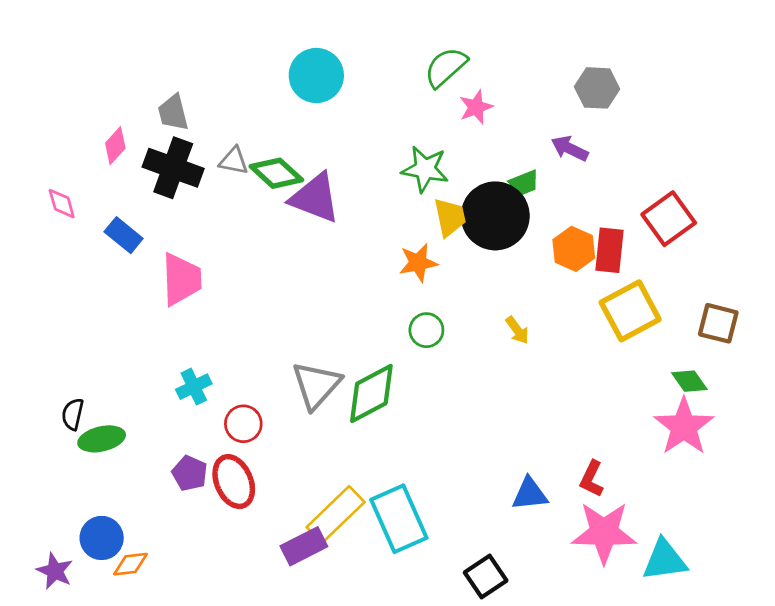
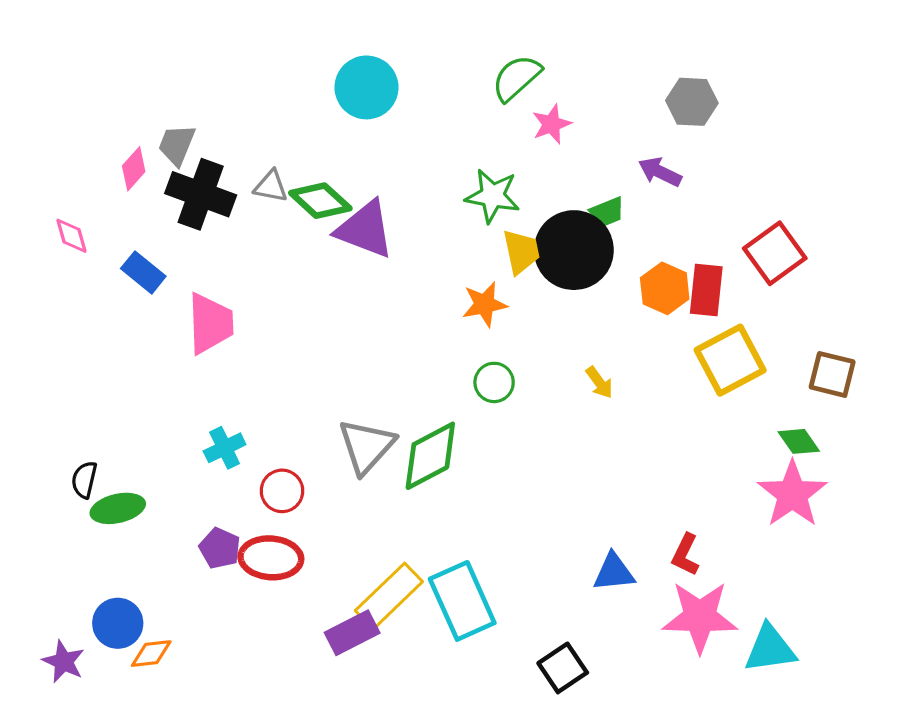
gray trapezoid: (173, 113) -> (177, 145), moved, turned 36
red ellipse: (234, 482) -> (271, 558), turned -63

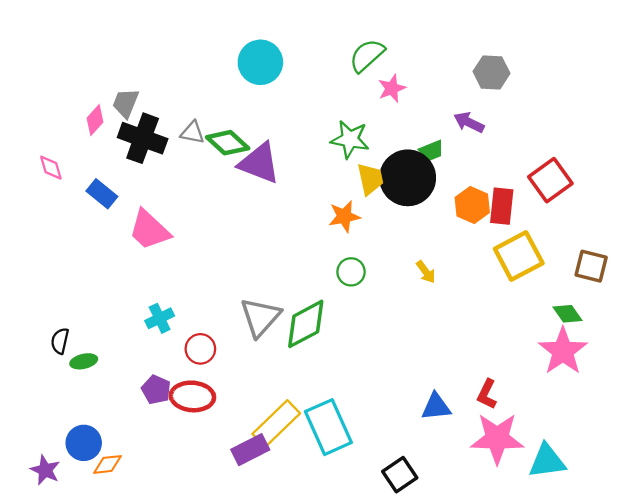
pink trapezoid: (210, 323) -> (149, 230), turned 135
green ellipse: (118, 508) -> (84, 361), size x0.7

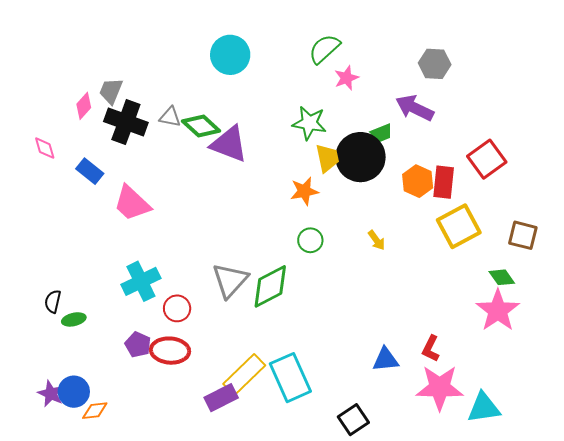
purple arrow: (469, 122) -> (415, 108), size x1.4
cyan cross: (160, 318) -> (141, 281), size x1.5
purple star: (45, 470) -> (51, 394), moved

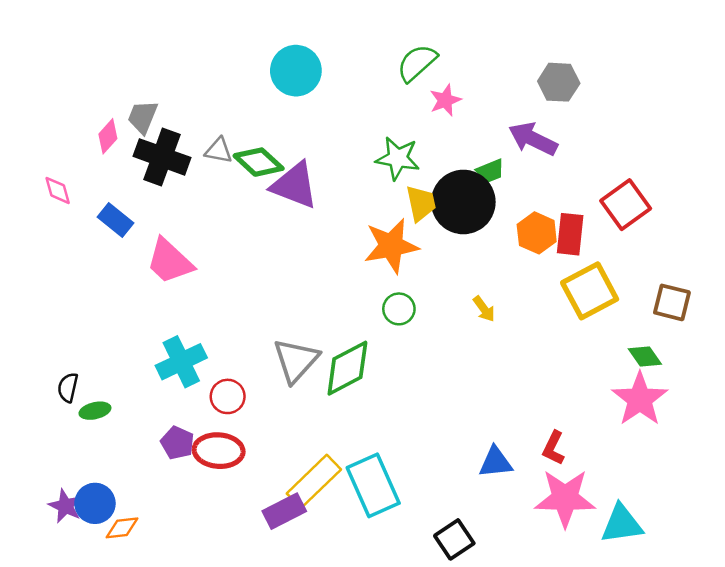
orange star: (304, 191) -> (391, 246), size x1.5

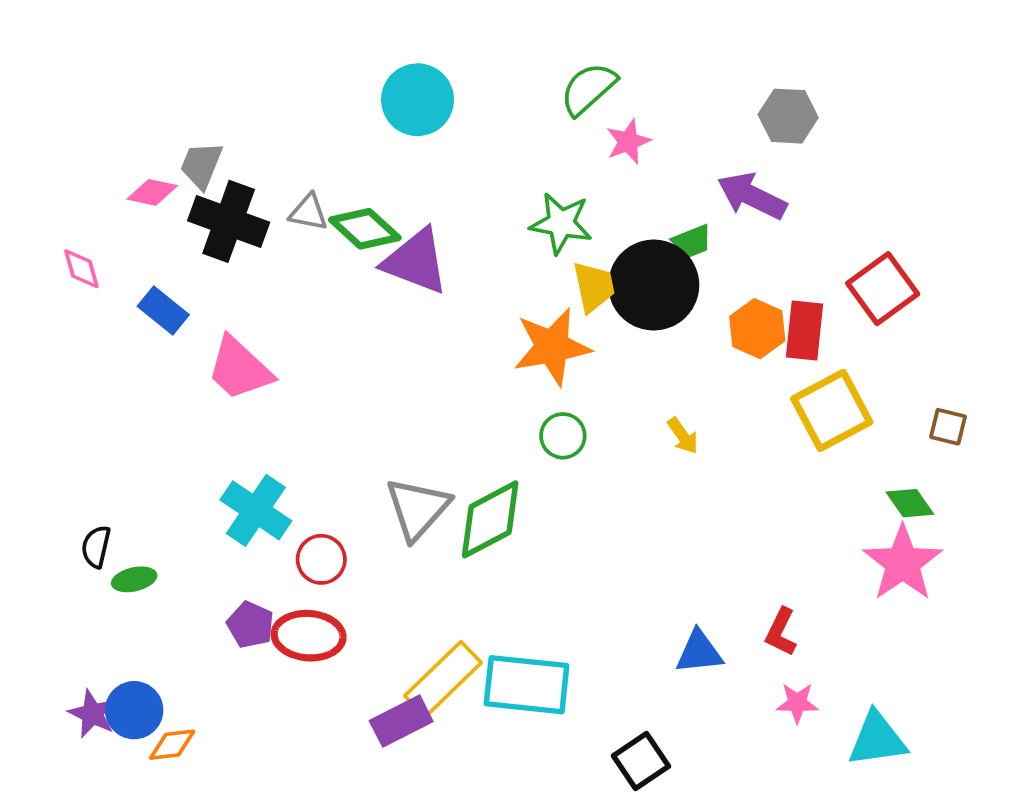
pink diamond: (108, 136) -> (152, 192), turned 60
brown square: (672, 302) -> (948, 427), size x0.7
cyan cross: (181, 362) -> (256, 510), turned -30
cyan rectangle: (373, 485) -> (527, 685), turned -60
pink star: (565, 498) -> (797, 703), size x0.5

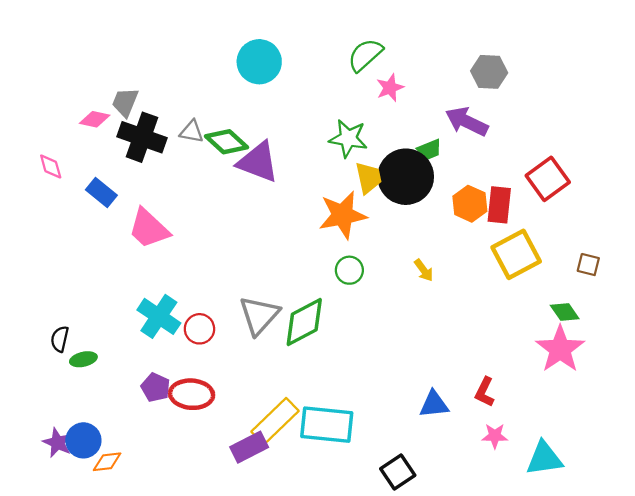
red circle: (321, 559) -> (199, 329), moved

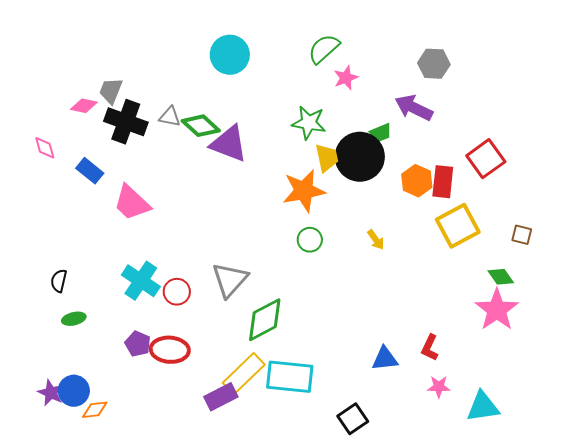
green diamond: (304, 322) -> (265, 320), moved
black semicircle: (60, 339) -> (59, 281), moved

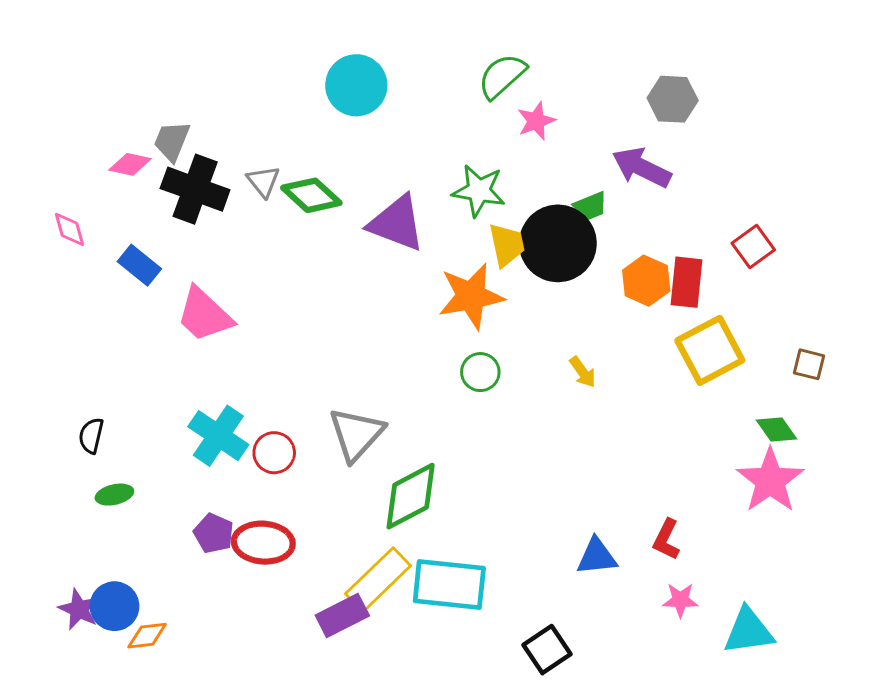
gray triangle: (170, 117) -> (263, 181), turned 40
purple triangle: (229, 144) -> (397, 223), moved
red square: (486, 159) -> (753, 246), size x0.7

